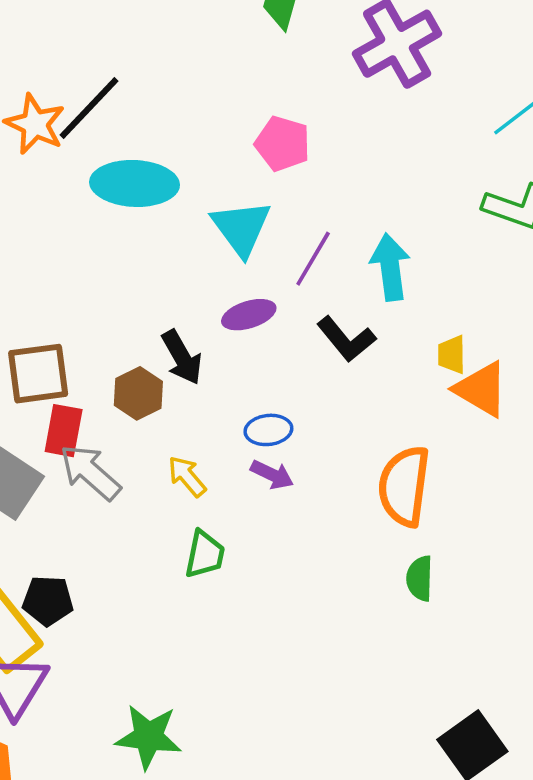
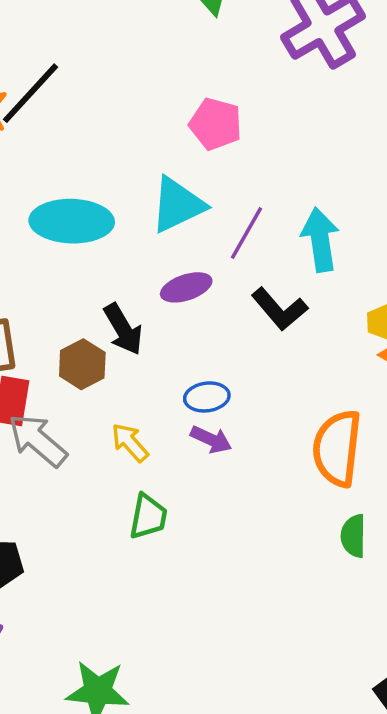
cyan ellipse: (135, 183) -> (72, 221), moved
cyan triangle: (241, 228) -> (178, 205), turned 42

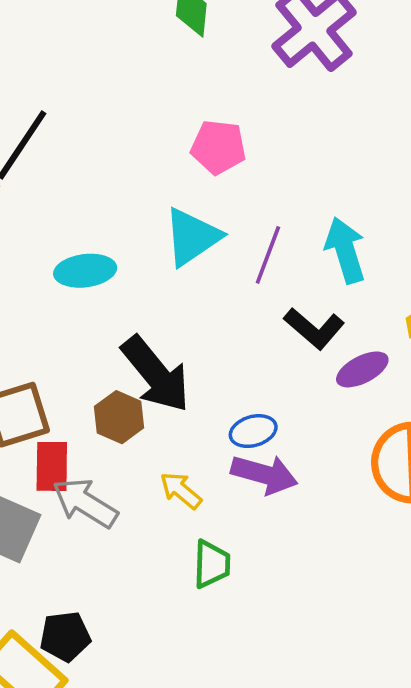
cyan ellipse: (72, 221) -> (85, 271), size x0.7
purple ellipse: (186, 287) -> (362, 369), moved
black arrow: (123, 329) -> (156, 374), size x1.5
purple arrow: (211, 439) -> (264, 474), size x1.5

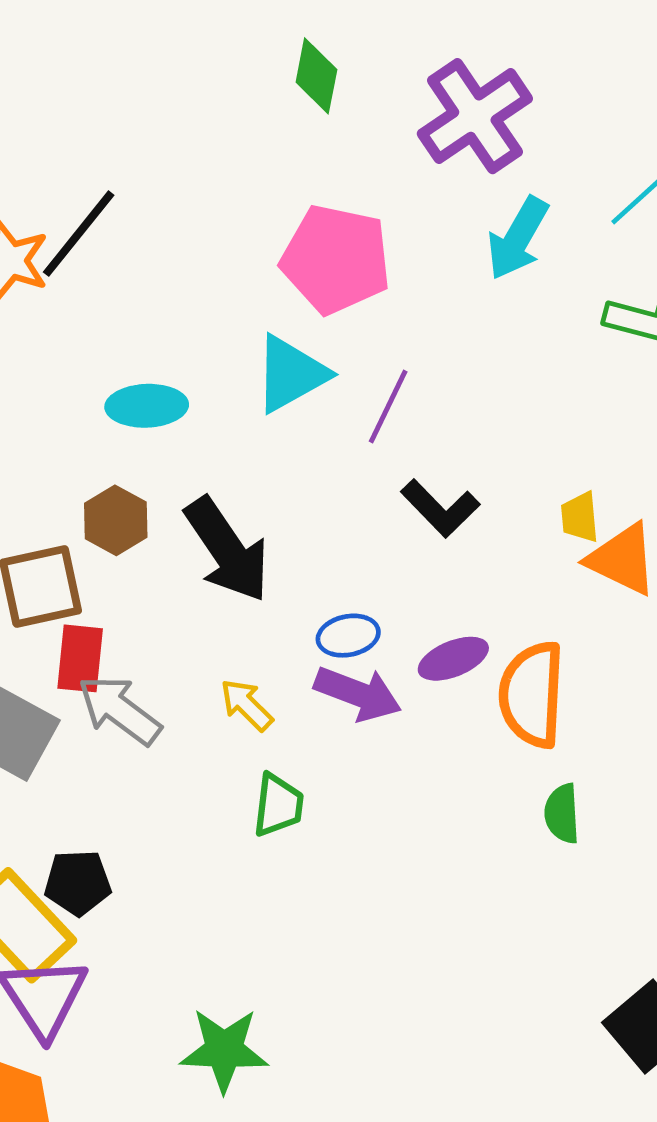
pink pentagon: (218, 147) -> (336, 259), size x1.5
cyan arrow: (345, 250) -> (518, 238), moved, turned -138
purple ellipse: (362, 369) -> (453, 659), moved
brown hexagon: (119, 417) -> (116, 520), moved

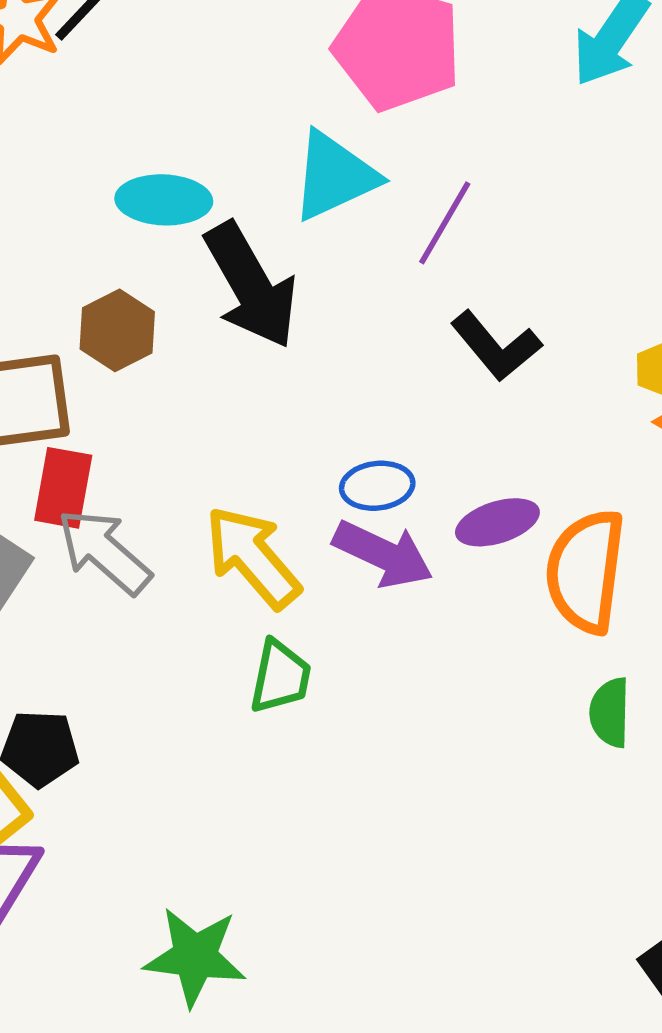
black arrow: (227, 550) -> (251, 285), moved
yellow arrow: (246, 705) -> (253, 557), size x1.6

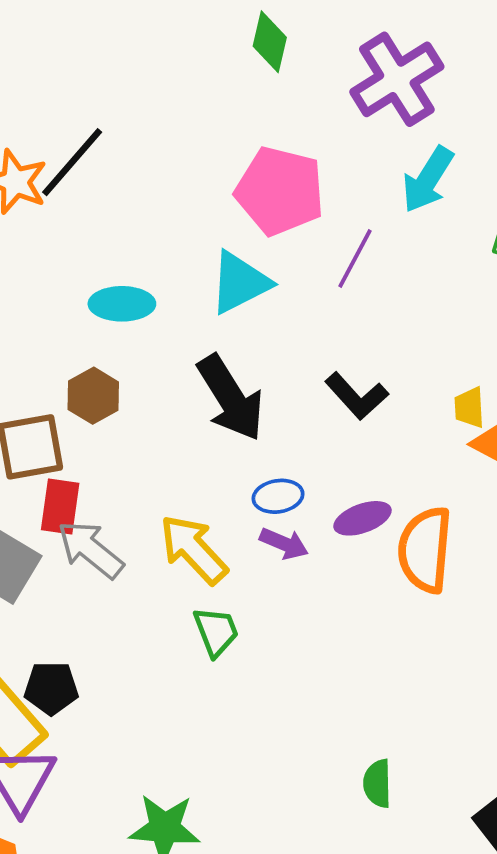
purple line: (445, 223) -> (355, 259), moved
black arrow: (251, 285) -> (231, 398), moved
purple arrow: (383, 554) -> (284, 544), size x0.7
green trapezoid: (280, 677) -> (216, 632), turned -30
green semicircle: (610, 713) -> (377, 783), moved

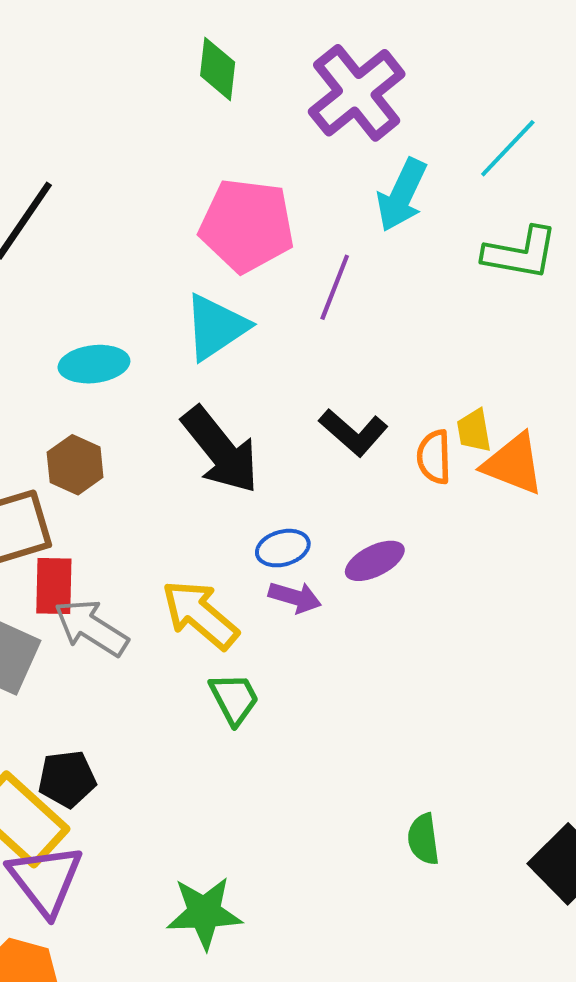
orange semicircle: (425, 550) -> (434, 457), moved, size x0.6

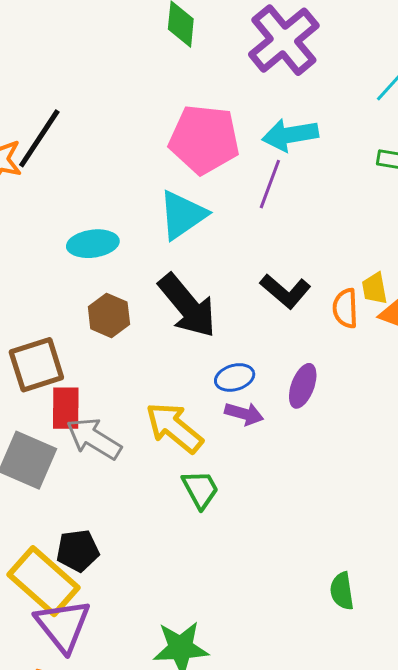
cyan arrow: (402, 195) -> (290, 135), moved, turned 56
brown hexagon: (75, 465) -> (109, 315), moved
purple ellipse: (375, 561) -> (303, 386), turned -42

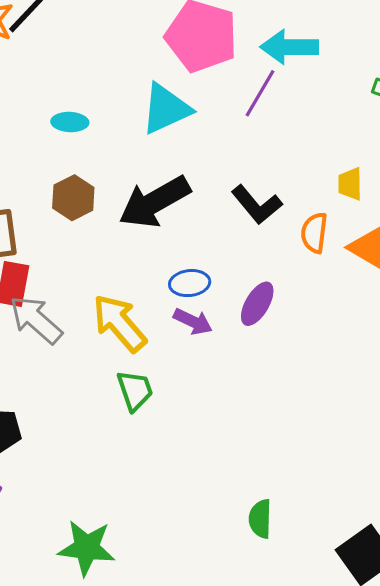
cyan ellipse: (93, 244) -> (70, 122), size x0.7
yellow trapezoid: (375, 288) -> (350, 184), moved
black arrow: (187, 306) -> (155, 202), turned 90

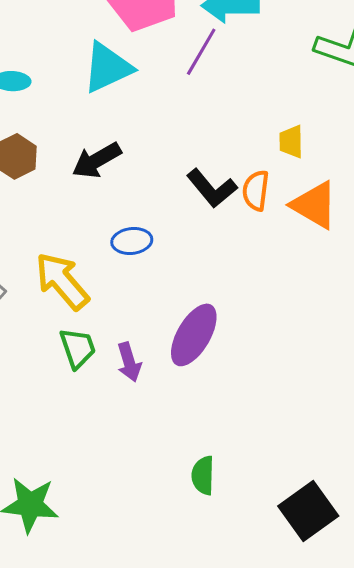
black arrow: (155, 202) -> (97, 160), size x0.7
black L-shape: (257, 205) -> (212, 188), moved
purple ellipse: (257, 304) -> (194, 335), moved, size x1.4
purple arrow: (193, 322) -> (129, 362), moved, turned 48

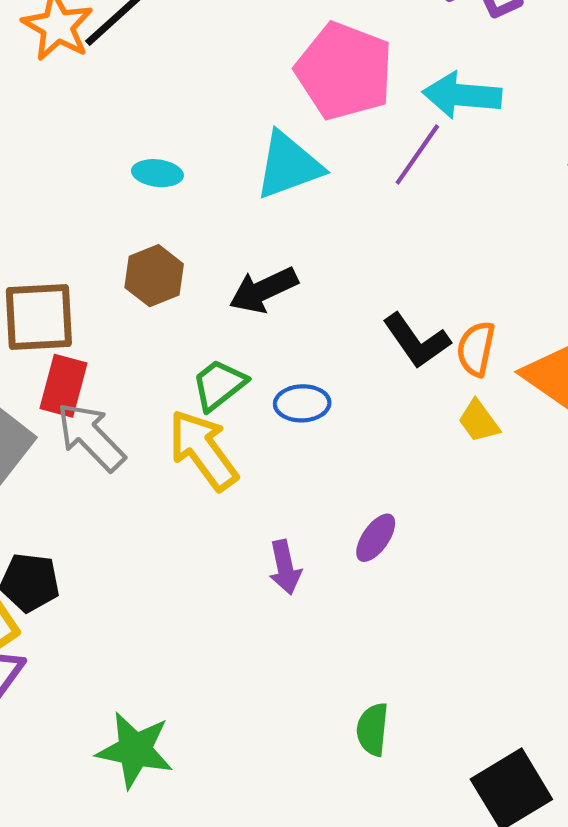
yellow trapezoid: (291, 142) -> (479, 421), moved, turned -40
purple ellipse: (194, 335) -> (376, 538), size x0.6
green trapezoid: (78, 348) -> (219, 385), moved, turned -114

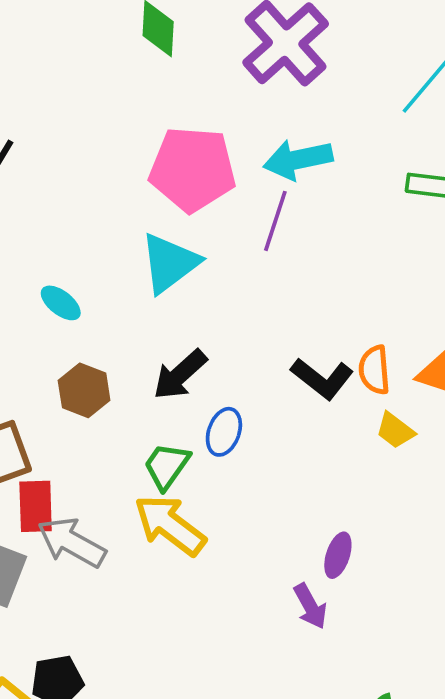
cyan ellipse: (157, 173) -> (61, 303), turned 48
blue ellipse: (302, 403) -> (224, 432), moved, turned -51
purple arrow: (285, 567) -> (310, 606), moved

